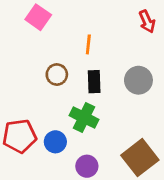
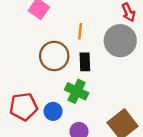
brown circle: (57, 74) -> (54, 56), size x1.6
gray circle: (138, 80) -> (120, 41), moved, size x1.4

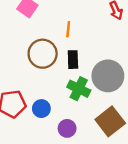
gray circle: (120, 41) -> (108, 76), moved
green cross: (77, 91) -> (79, 89), moved

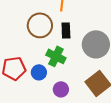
green cross: (79, 89) -> (56, 56), moved

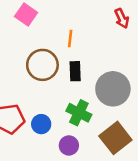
green cross: (56, 56) -> (79, 113), moved

